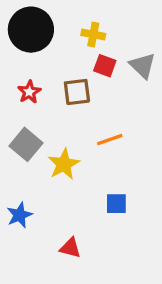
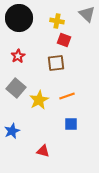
gray triangle: (143, 66) -> (87, 14), moved
brown square: (77, 92) -> (56, 63), moved
orange line: (110, 140) -> (67, 96), moved

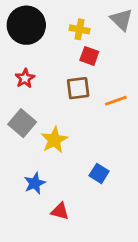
orange line: (67, 96) -> (116, 101), moved
blue square: (71, 124) -> (99, 173), turned 32
blue star: (12, 131) -> (35, 183), moved

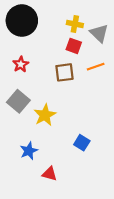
gray triangle: (121, 20) -> (99, 33), moved
yellow cross: (79, 29) -> (75, 24), moved
orange line: (116, 101) -> (96, 67), moved

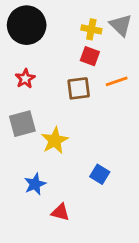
gray triangle: (99, 33) -> (121, 25), moved
gray square: (18, 101) -> (22, 124), turned 35

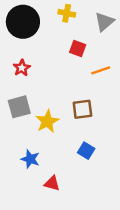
gray triangle: (121, 25) -> (104, 22), turned 35
yellow cross: (91, 29) -> (67, 13), moved
brown square: (79, 88) -> (82, 109), moved
blue star: (35, 184) -> (30, 159), turned -30

